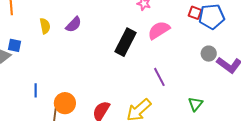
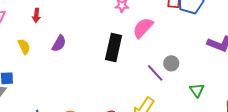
yellow semicircle: (45, 26) -> (24, 47), moved
gray circle: (209, 54) -> (171, 63), moved

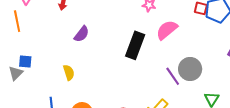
yellow semicircle: (24, 47) -> (69, 73), moved
gray circle: (171, 63) -> (190, 69), size x1.5

